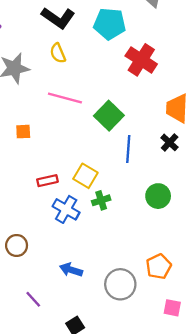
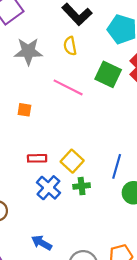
green square: (109, 116) -> (108, 74), moved, turned -30
blue line: (128, 149) -> (117, 166), moved

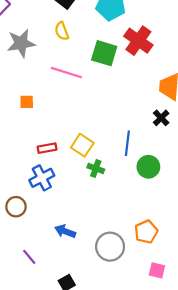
green cross: (82, 186) -> (96, 168), turned 35
blue cross: (48, 188) -> (42, 178), moved, turned 30

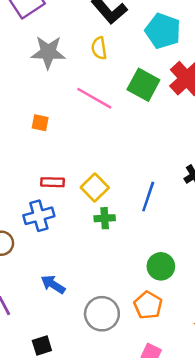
green circle: (148, 167) -> (161, 266), moved
green cross: (96, 168) -> (105, 218), turned -35
orange pentagon: (146, 232) -> (148, 305), turned -30

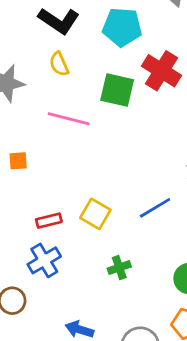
blue line: (148, 197) -> (155, 208), turned 56
green cross: (105, 218) -> (119, 268), moved

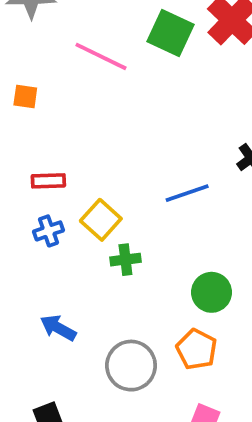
yellow square: (95, 214) -> (101, 220), moved
blue cross: (44, 260) -> (48, 231), moved, size x0.7

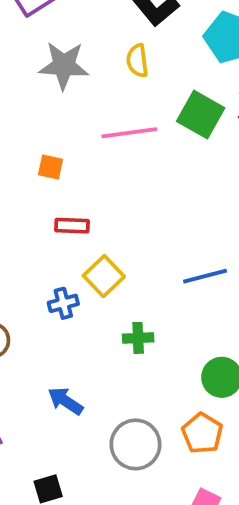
pink line: (101, 56) -> (129, 133), turned -38
red rectangle: (48, 181) -> (72, 226), moved
yellow square: (101, 220) -> (104, 276), moved

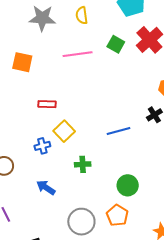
green square: (201, 115) -> (116, 44), size x0.7
orange square: (50, 167) -> (22, 62), moved, size x1.5
blue arrow: (65, 401) -> (46, 188), moved

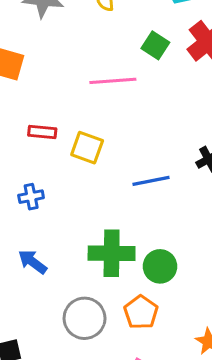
pink line: (78, 54) -> (113, 81), moved
yellow square: (64, 131) -> (87, 148), moved, turned -30
green cross: (83, 164) -> (112, 253), moved, size x1.8

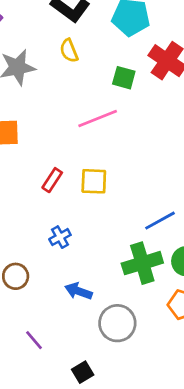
red rectangle: (42, 132) -> (52, 180), turned -45
blue line: (151, 181) -> (160, 221), moved
gray circle: (85, 318) -> (117, 323), moved

